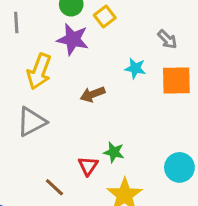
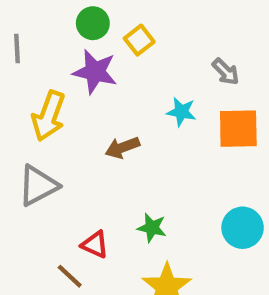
red triangle: (88, 166) -> (95, 245), moved, turned -40
cyan circle: (179, 167) -> (243, 228), moved

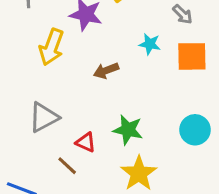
gray triangle: (38, 186) -> (44, 117), moved
green star: (152, 228) -> (128, 130), size x1.4

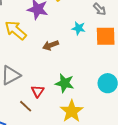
yellow arrow: (51, 47) -> (16, 30), turned 110
red triangle: (86, 142) -> (38, 91), turned 40

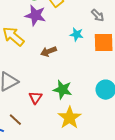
brown line: (26, 106) -> (15, 120), moved

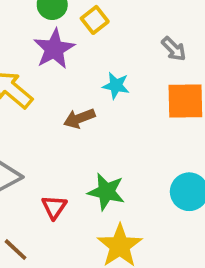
purple star: (35, 15) -> (54, 49), turned 30
cyan star: (77, 34) -> (116, 86), moved

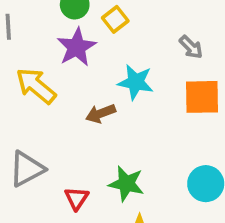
cyan star: (116, 86) -> (136, 82), size x1.4

